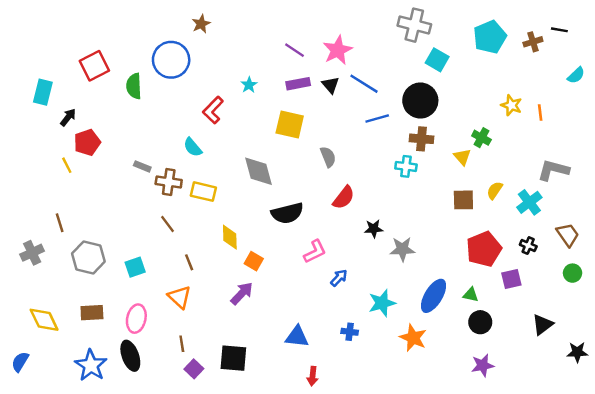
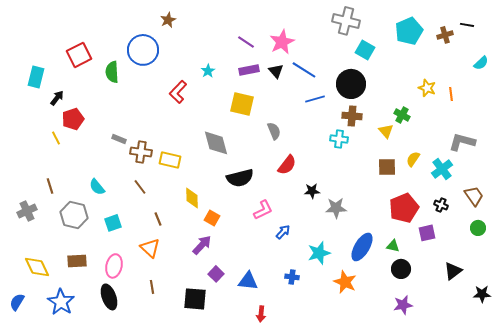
cyan semicircle: (193, 147) -> (97, 187), moved
blue star: (91, 365) -> (61, 302), moved
purple square: (194, 369) -> (216, 274), moved

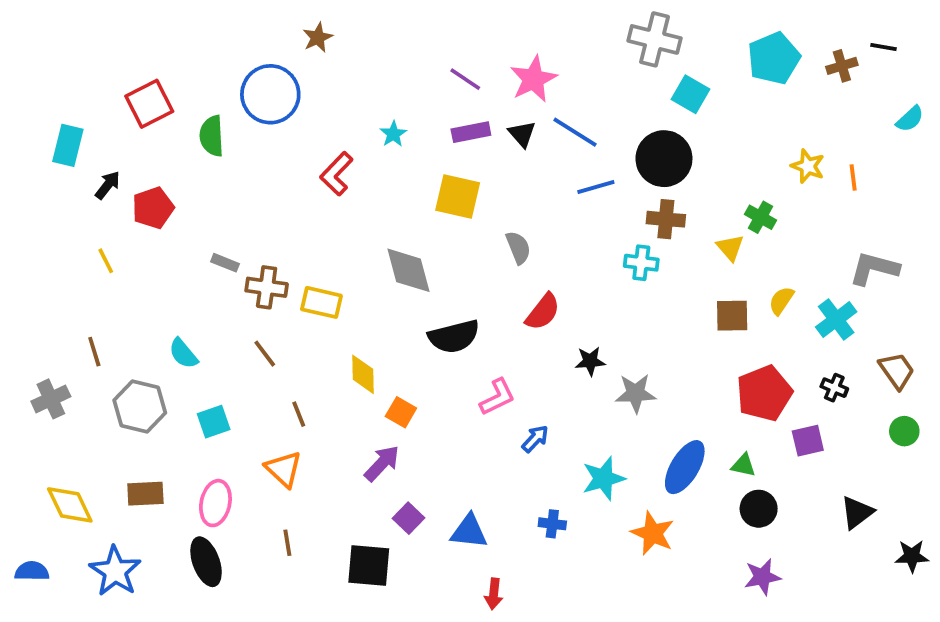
red pentagon: (73, 119) -> (153, 208), moved
blue semicircle: (17, 302) -> (32, 571), turned 60

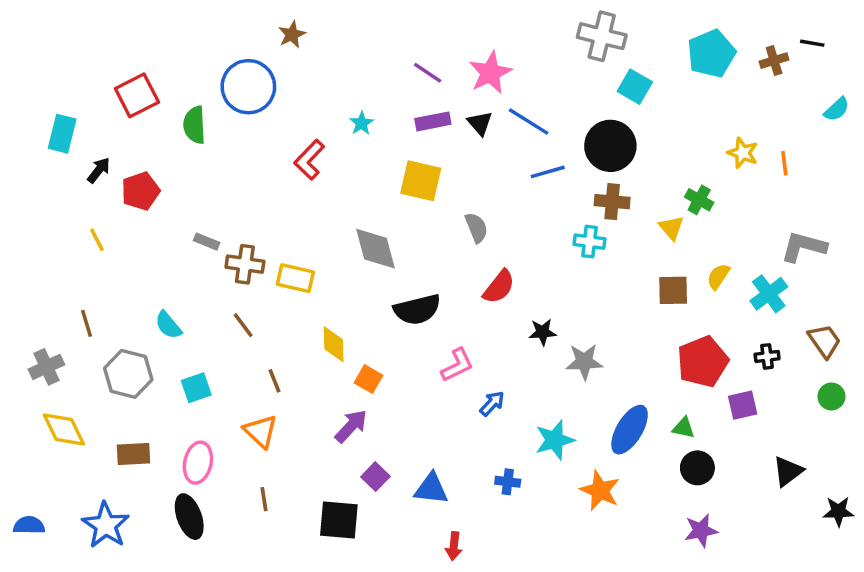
black cross: (834, 388) -> (767, 356), turned -30
yellow diamond: (70, 505) -> (64, 430), moved

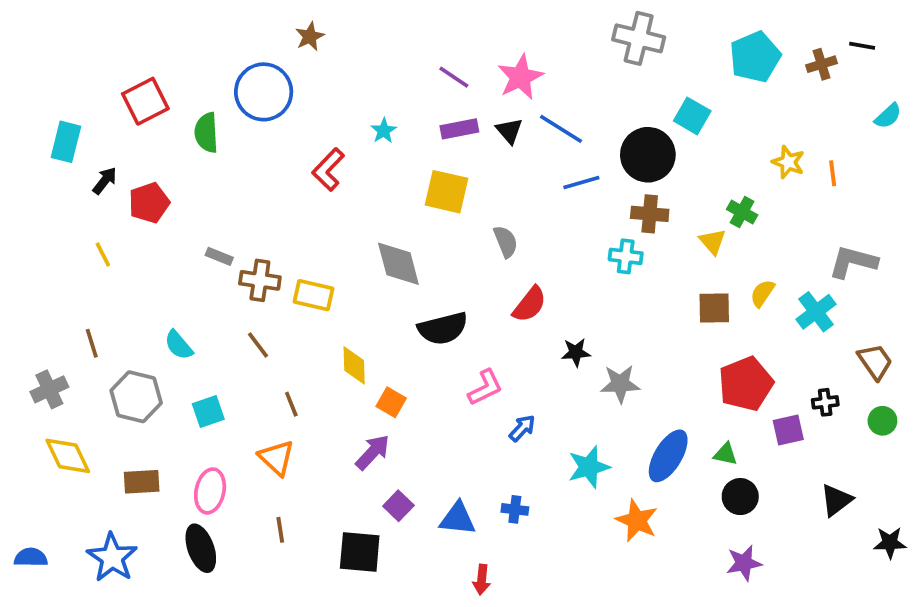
cyan square: (635, 87) -> (692, 116), moved
black cross: (767, 356) -> (825, 402), moved
blue cross: (508, 482) -> (515, 509), moved

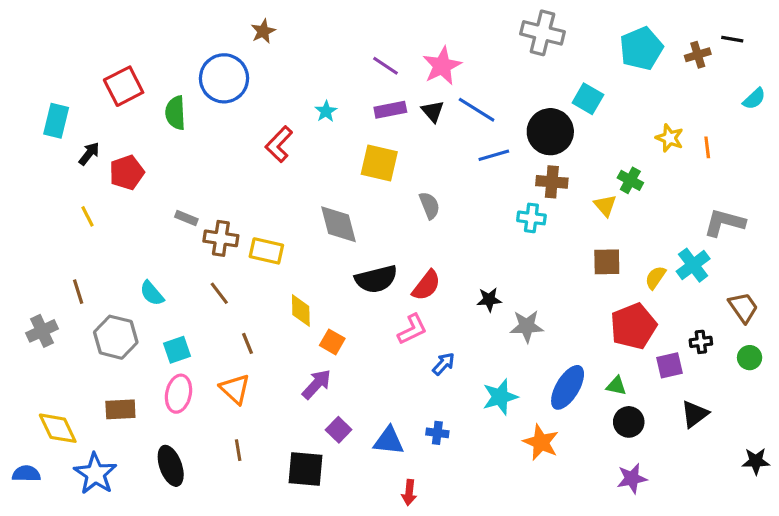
yellow semicircle: (762, 293) -> (655, 278), moved
red semicircle: (530, 304) -> (426, 285), moved
yellow diamond: (68, 456) -> (58, 428), moved
pink ellipse: (210, 491) -> (178, 394), moved
black triangle: (836, 500) -> (695, 414), moved

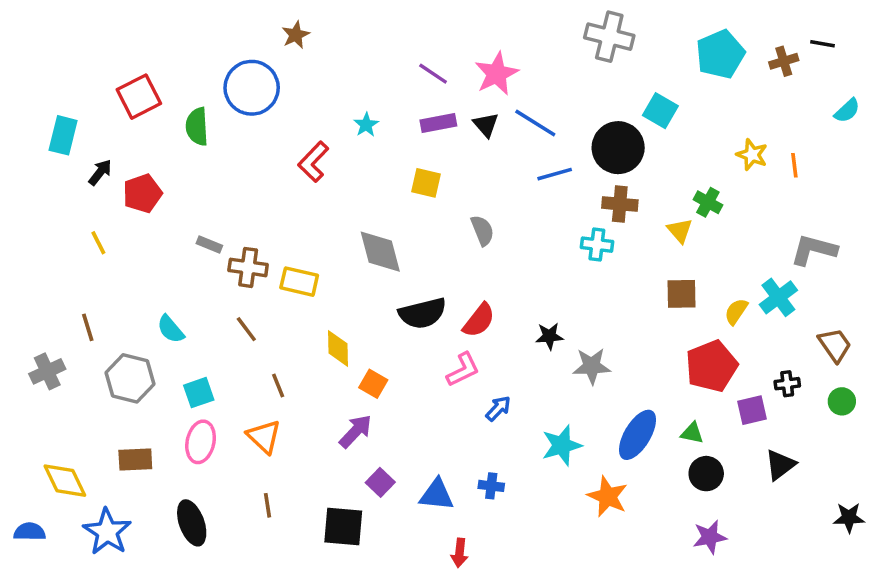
yellow square: (379, 163) -> (426, 183), size x0.7

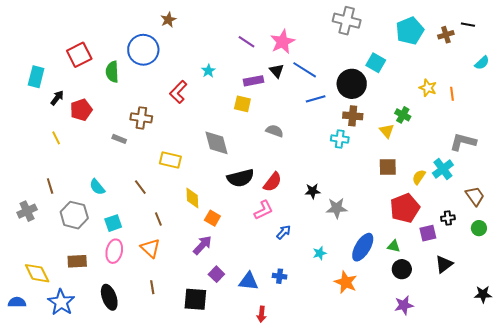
purple rectangle: (438, 123) -> (254, 81), moved
gray semicircle: (482, 230) -> (275, 131), turned -48
brown cross: (248, 267) -> (141, 118), moved
cyan star: (562, 445) -> (320, 253), size x0.6

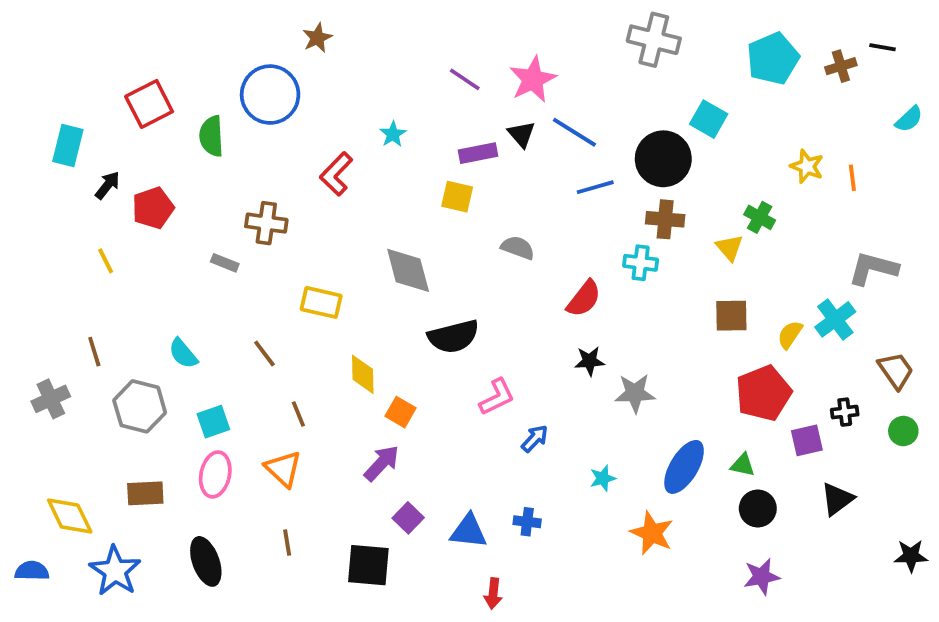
red semicircle: (273, 182) -> (584, 299), moved

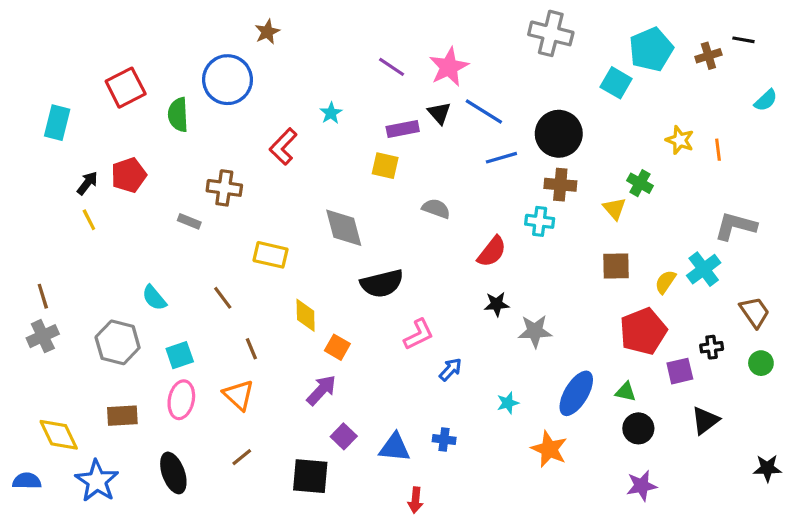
cyan square: (709, 119) -> (616, 83), moved
black arrow: (108, 185) -> (87, 183), moved
brown line: (94, 352) -> (43, 296), moved
brown line: (287, 543) -> (242, 457), turned 60

